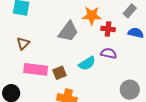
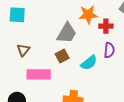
purple semicircle: (109, 53) -> (109, 50), turned 91
brown square: (59, 73) -> (62, 56), moved

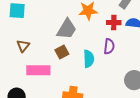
red cross: (106, 26) -> (114, 23), moved
cyan semicircle: (89, 63) -> (89, 59), turned -54

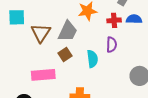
brown triangle: (23, 46) -> (41, 33), moved, size x1.5

